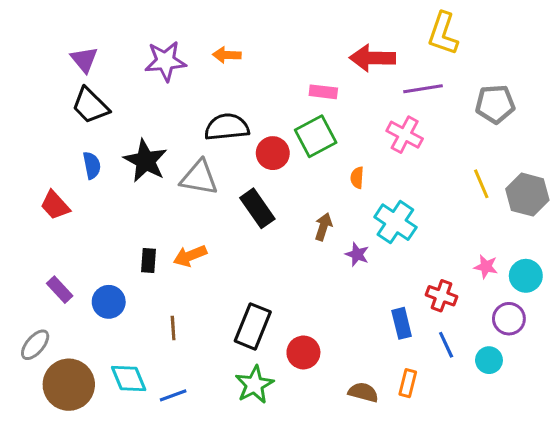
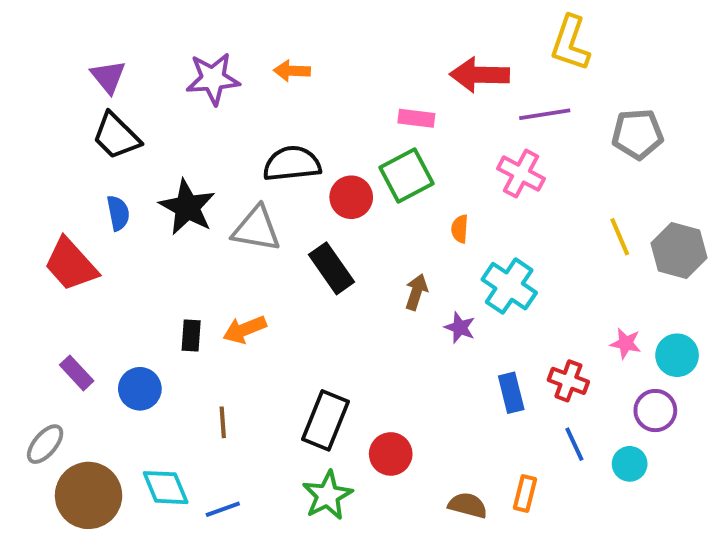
red trapezoid: (55, 205) -> (71, 264), size x1.4
blue rectangle: (402, 323) -> (511, 393), moved

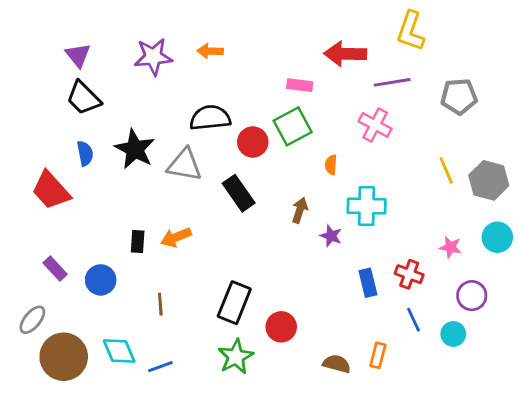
cyan cross: (509, 286) -> (367, 206), turned -33
cyan circle: (677, 355) -> (497, 237), moved

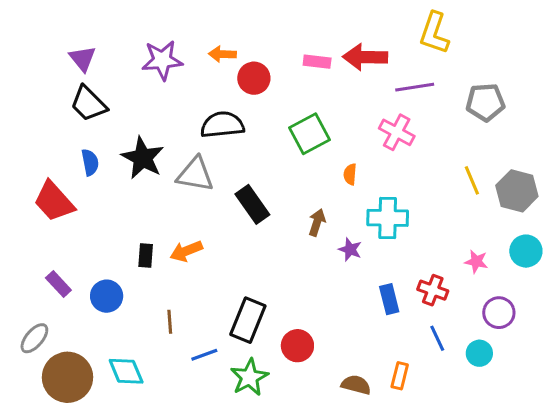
pink rectangle: (300, 85) -> (317, 62), moved
red circle: (253, 142) -> (254, 78), moved
blue line: (160, 367) -> (204, 355), moved

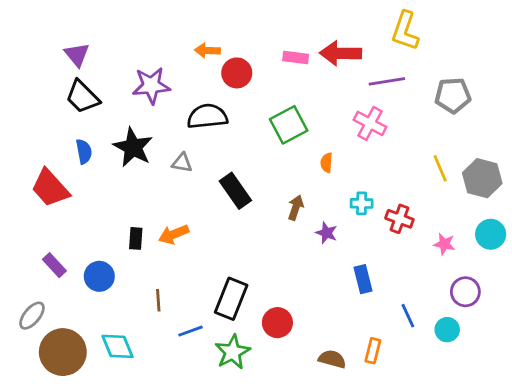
purple star: (162, 60) -> (151, 86), moved
gray triangle: (195, 174) -> (182, 163), size x0.6
cyan cross: (388, 218) -> (362, 203), size x0.6
red cross: (433, 290) -> (399, 219), moved

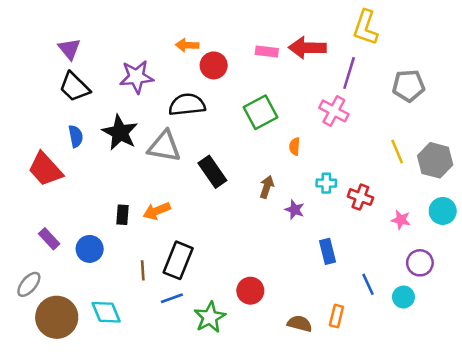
purple line: (387, 81) -> (349, 73), turned -64
gray triangle: (182, 163) -> (164, 146), size x1.8
black rectangle: (231, 299) -> (178, 260), moved

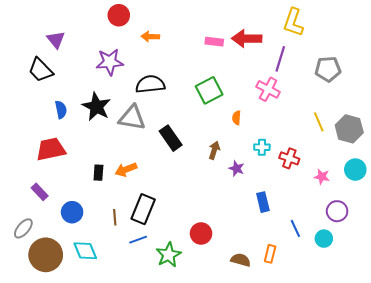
red circle: (214, 65) -> (119, 15), moved
black trapezoid: (74, 87) -> (41, 70), moved
red trapezoid: (45, 169) -> (51, 149), moved, turned 120
blue circle: (90, 249) -> (72, 212), moved

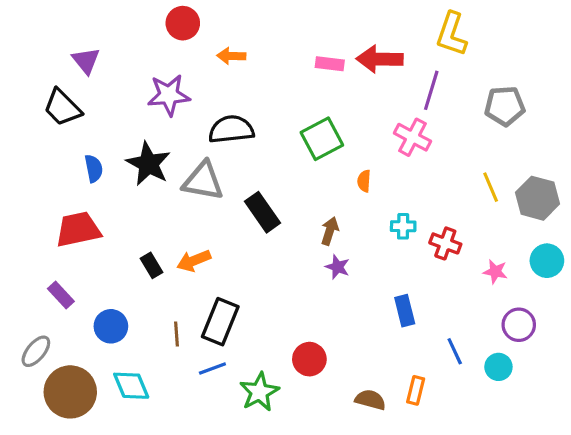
purple star: (237, 169) -> (338, 267), moved
black rectangle: (98, 173) -> (152, 265), turned -35

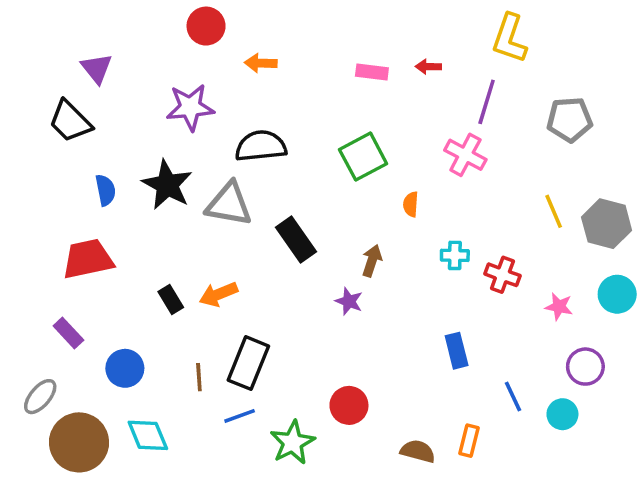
red arrow: (380, 59) -> (428, 67), size x0.5
purple star: (338, 267) -> (349, 301), moved

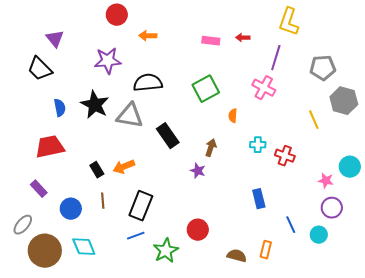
gray hexagon: (607, 224) -> (344, 101), moved
pink star: (559, 307) -> (326, 181), moved
brown line: (199, 377) -> (103, 201), moved

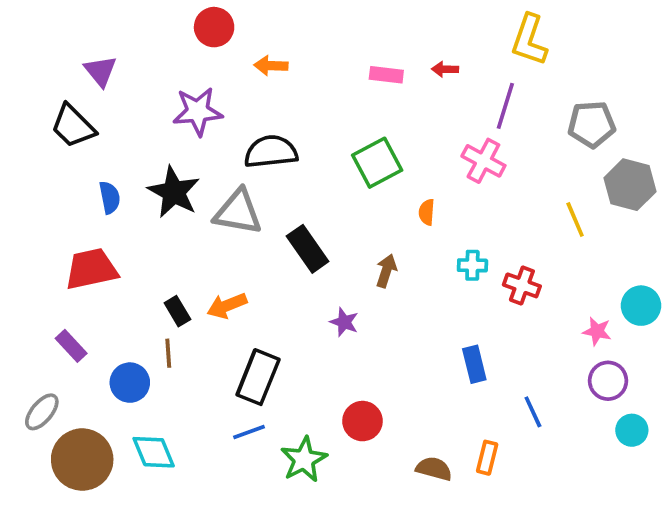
purple star: (198, 171) -> (344, 322), moved
brown line: (103, 201) -> (168, 353), moved
cyan circle: (319, 235) -> (632, 430), moved

